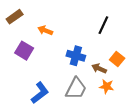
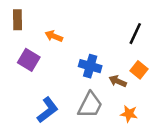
brown rectangle: (15, 17) -> (17, 20), turned -56
black line: (103, 25) -> (135, 34), moved
orange star: (107, 86) -> (129, 114), moved

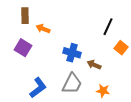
brown rectangle: (17, 20) -> (25, 16), moved
orange square: (139, 70) -> (121, 48), moved

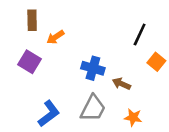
orange arrow: (43, 29) -> (55, 37), turned -56

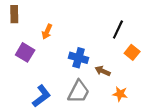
brown rectangle: (32, 20) -> (14, 14), moved
orange arrow: (55, 37) -> (47, 32), turned -32
orange star: (133, 117) -> (120, 94), moved

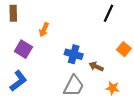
black line: (118, 29) -> (108, 13), moved
blue L-shape: (41, 96) -> (18, 81), moved

